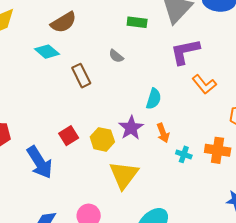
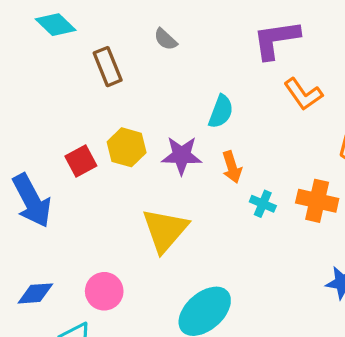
purple star: (131, 128) -> (182, 155), turned 30
yellow hexagon: (102, 139) -> (127, 147), moved

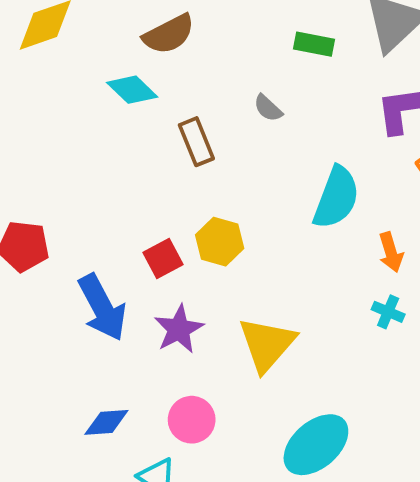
cyan semicircle: (221, 112) -> (336, 198), size x1.5
purple star: (182, 155) -> (179, 329), moved, turned -30
orange arrow: (232, 167) -> (391, 252), moved

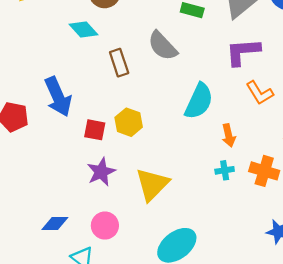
gray semicircle: (268, 108) -> (162, 46), size x1.8
red square: (163, 259) -> (95, 130), turned 35
blue arrow: (102, 307) -> (58, 97), moved
cyan cross: (388, 312) -> (225, 170), turned -36

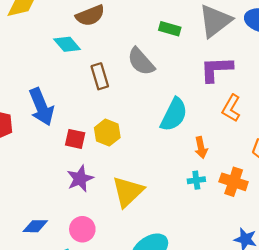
orange L-shape: (260, 93) -> (231, 108), turned 60

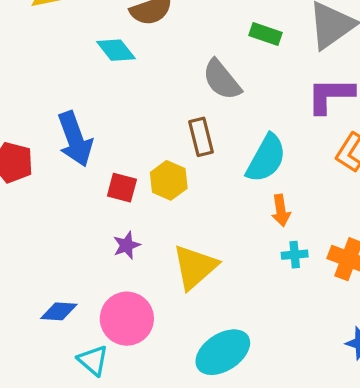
brown rectangle: (100, 76) -> (201, 137), moved
orange arrow: (201, 148) -> (281, 210), moved
purple star: (80, 179) -> (127, 245), size x0.7
pink circle: (82, 229) -> (127, 319), size x1.4

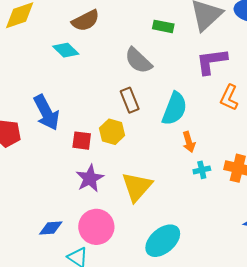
purple star: (127, 245) -> (90, 178), size x1.5

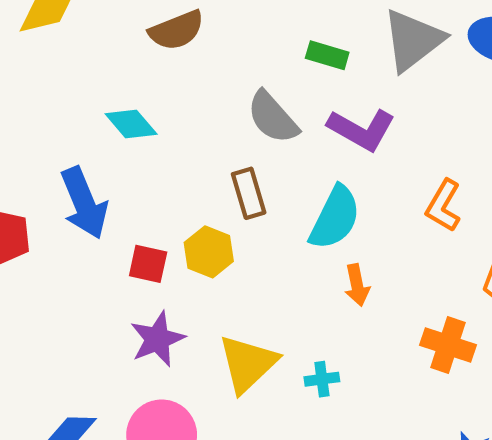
cyan diamond: (66, 50) -> (131, 124), moved
purple L-shape: (212, 61) -> (361, 129), moved, turned -148
cyan cross: (202, 170) -> (322, 379), moved

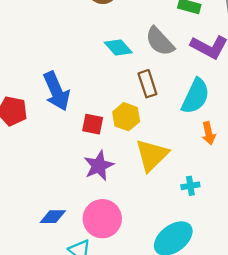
cyan diamond: (131, 124) -> (118, 47), moved
yellow triangle: (248, 364) -> (152, 155), moved

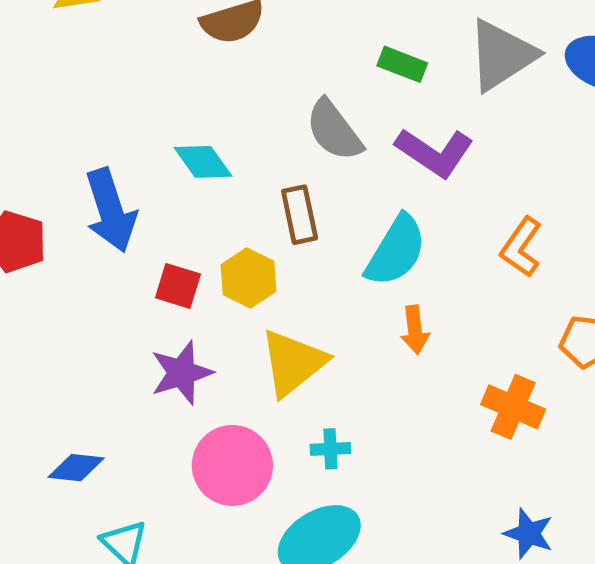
cyan diamond: (118, 47) -> (203, 162), moved
cyan cross: (190, 186) -> (330, 449), moved
pink circle: (102, 219) -> (232, 465), moved

